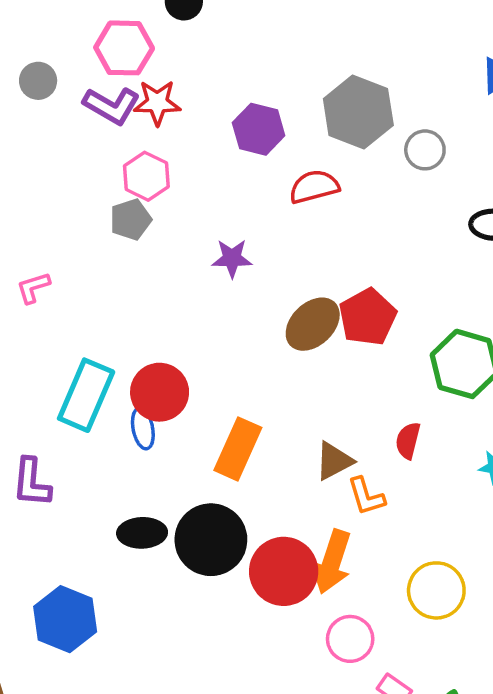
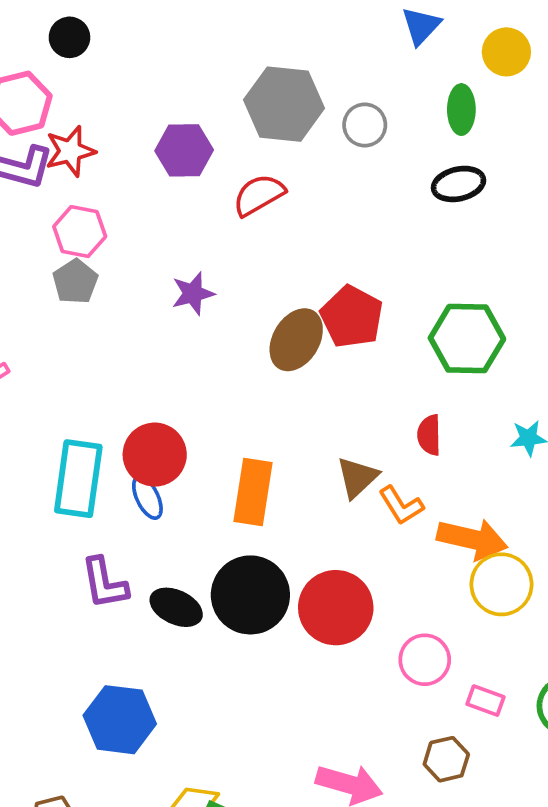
purple L-shape: (32, 483) -> (104, 583), moved
black ellipse: (142, 533) -> (176, 607), turned 42
orange arrow: (332, 562) -> (472, 539), moved, turned -80

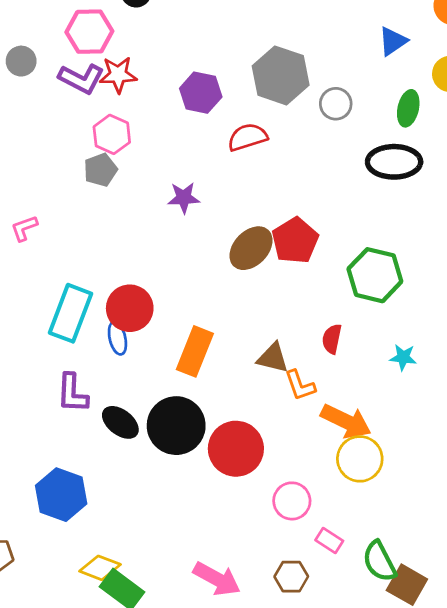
black ellipse: (459, 184) -> (394, 162), size x1.4
brown triangle: (357, 477) -> (273, 358), turned 44

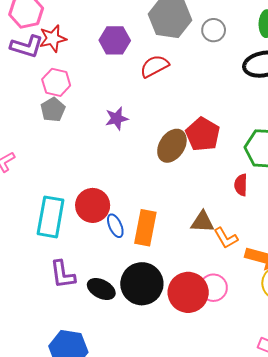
blue ellipse: (117, 338) -> (115, 226), moved
red semicircle: (332, 339) -> (241, 185), moved
pink circle: (292, 501) -> (213, 288), moved

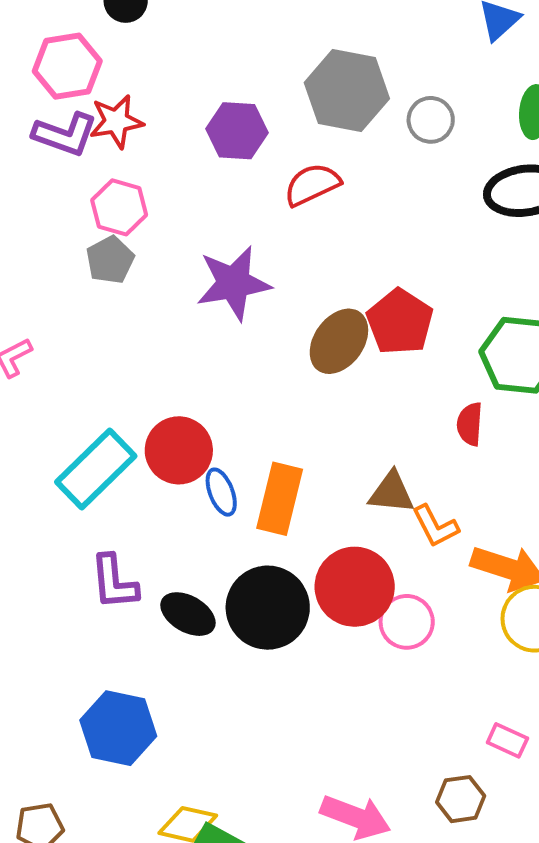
purple star: (117, 118) -> (234, 283), size x1.6
cyan rectangle: (51, 217) -> (96, 469), turned 33
red circle: (188, 292) -> (355, 587), moved

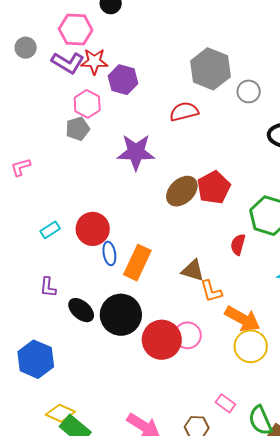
purple hexagon: (237, 131) -> (123, 80), moved
cyan rectangle: (96, 469) -> (50, 230), size x0.5
purple L-shape: (114, 582) -> (48, 287), size x0.7
red circle: (355, 587) -> (162, 340), moved

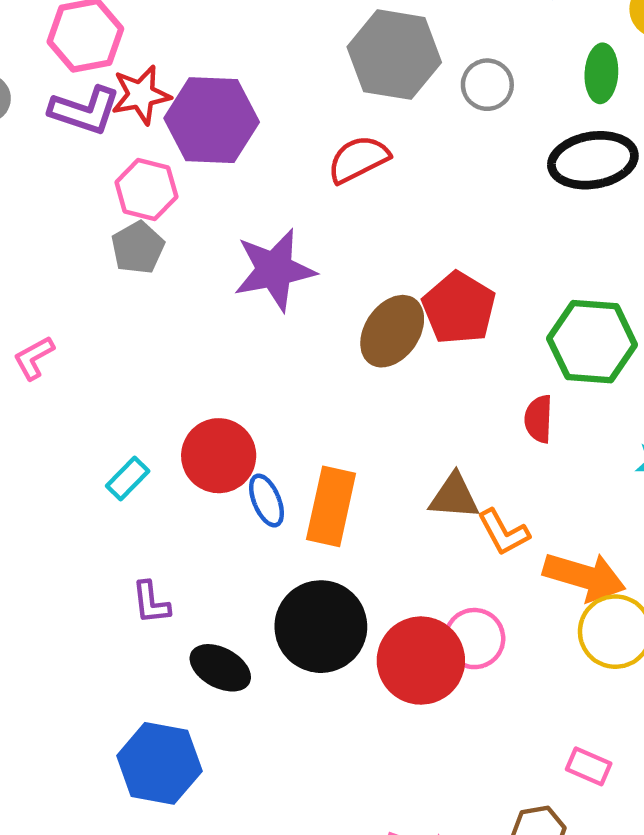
purple hexagon: (123, 80) -> (212, 120), size x1.4
black ellipse: (81, 310) -> (220, 668), moved

